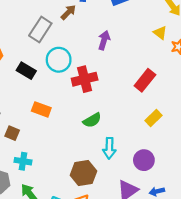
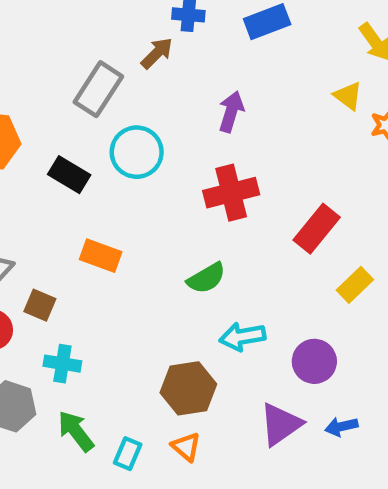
red cross: (85, 79) -> (231, 193), moved
red rectangle: (145, 80) -> (317, 229), moved
yellow rectangle: (154, 118) -> (355, 285), moved
cyan arrow: (109, 148) -> (242, 337), turned 78

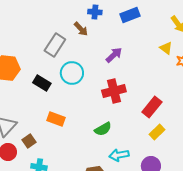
brown arrow: (157, 53) -> (81, 29), turned 91
purple arrow: (231, 112) -> (114, 55), turned 30
yellow rectangle: (355, 285) -> (157, 132), moved
brown square: (40, 305) -> (29, 141), turned 32

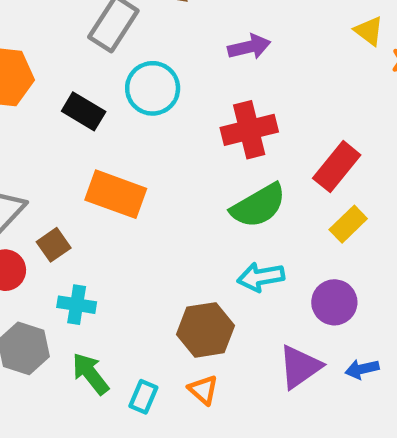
purple arrow: (114, 55) -> (249, 47), turned 30
orange rectangle: (56, 119) -> (116, 194), size x1.4
green semicircle: (103, 129) -> (258, 206), moved, size x1.4

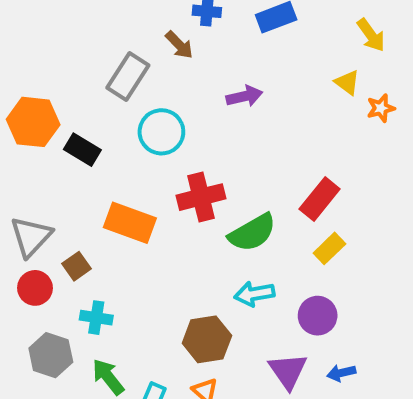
black rectangle: (84, 111) -> (82, 150), moved
red cross: (249, 130) -> (201, 197), moved
purple triangle: (300, 367) -> (288, 371), turned -30

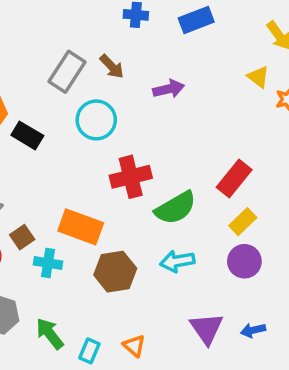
brown arrow: (179, 45) -> (112, 67), moved
orange rectangle: (130, 223) -> (81, 227), moved
purple circle: (318, 316) -> (244, 261), moved
cyan cross: (96, 318) -> (48, 263), moved
brown hexagon: (207, 339) -> (115, 272), moved

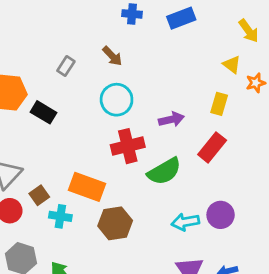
gray rectangle: (67, 72) -> (66, 66), moved, size x0.6
purple arrow: (169, 89) -> (171, 119), moved
cyan circle: (96, 120) -> (117, 100), moved
yellow rectangle: (243, 222) -> (219, 104), moved, turned -30
cyan arrow: (177, 261) -> (185, 222), moved

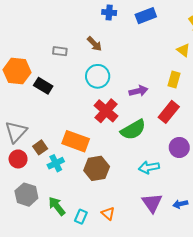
gray rectangle: (66, 66) -> (60, 51), turned 64
red cross: (128, 146) -> (106, 111), turned -35
purple circle: (221, 215) -> (179, 147), moved
cyan cross: (60, 216) -> (56, 163), turned -35

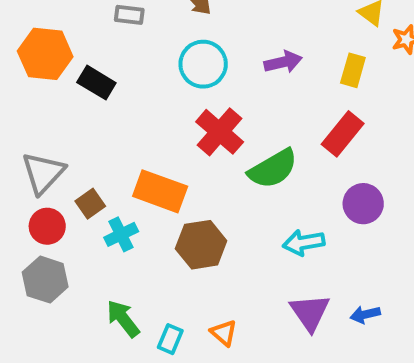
purple arrow: (138, 91) -> (283, 62), moved
gray hexagon: (26, 195) -> (45, 280), moved

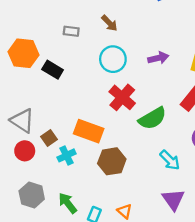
gray triangle: (43, 173) -> (22, 121), turned -40
cyan arrow: (304, 243) -> (170, 160), turned -125
gray hexagon: (45, 280) -> (32, 195), moved

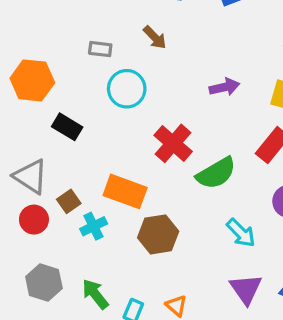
cyan circle: (113, 59) -> (127, 89), moved
black rectangle: (53, 70) -> (67, 127), moved

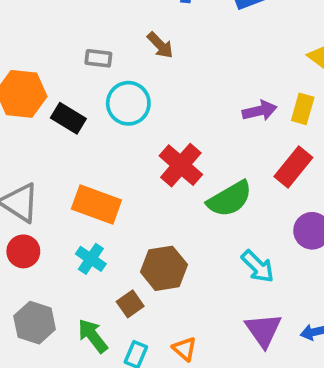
purple arrow: (224, 87) -> (260, 111), moved
black rectangle: (67, 127) -> (68, 118), moved
orange rectangle: (125, 191) -> (96, 205), moved
brown square: (69, 201) -> (130, 304), moved
cyan cross: (94, 226) -> (91, 259), turned -30

